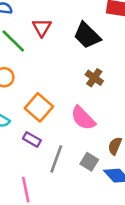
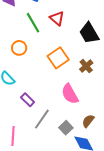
red triangle: (42, 27) -> (57, 18), turned -35
orange square: (39, 107) -> (58, 58), moved

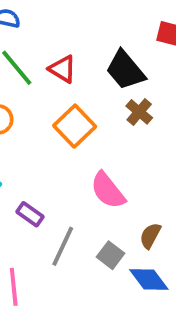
red triangle: (57, 18) -> (63, 69), moved
brown cross: (86, 66) -> (139, 112), moved

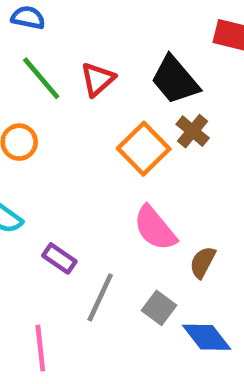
red triangle: (63, 69) -> (98, 79), turned 48
orange square: (75, 126) -> (144, 149), moved
brown semicircle: (150, 236) -> (203, 262), moved

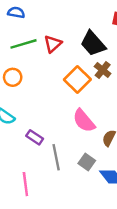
green line: (41, 78) -> (24, 44), turned -65
gray line: (100, 297) -> (56, 157), turned -35

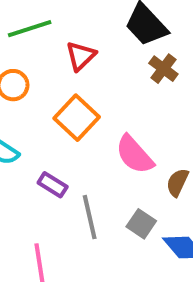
red triangle: (53, 44) -> (81, 56), moved
orange square: (77, 80) -> (77, 118), moved

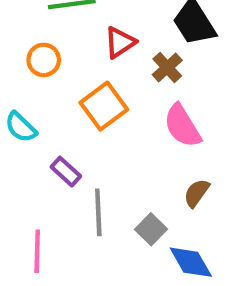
brown cross: (163, 69) -> (167, 67), moved
pink semicircle: (135, 155) -> (182, 126), moved

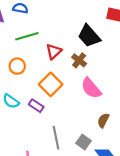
purple rectangle: (66, 172) -> (36, 106), moved

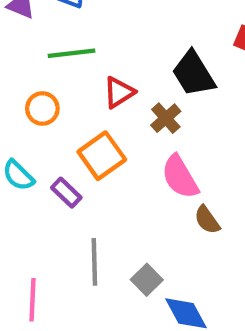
brown semicircle: (103, 120) -> (207, 220), moved, turned -72

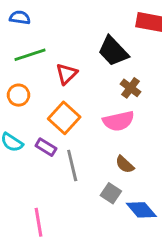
brown cross: (166, 118) -> (131, 88), moved
pink semicircle: (180, 177) -> (118, 121), turned -60
brown semicircle: (207, 220) -> (125, 164), moved
gray line: (94, 262) -> (72, 166), moved

